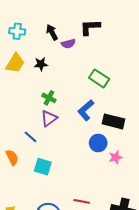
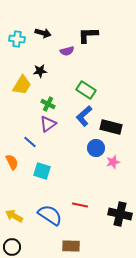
black arrow: (52, 32) -> (43, 33), moved, turned 133
yellow trapezoid: (15, 63) -> (22, 85), moved
green rectangle: (99, 78) -> (86, 90), moved

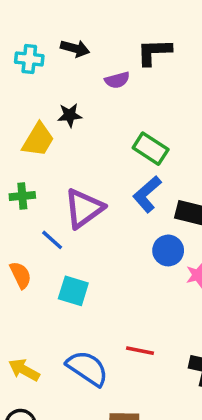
green cross: (48, 104) -> (22, 196), moved, turned -32
purple triangle: (48, 124) -> (84, 208), size x1.4

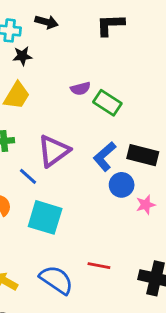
purple semicircle: (117, 80) -> (80, 89), moved
black star: (70, 115) -> (22, 56), moved
blue L-shape: (147, 194) -> (105, 157), moved
cyan square: (73, 291) -> (45, 217), size x1.4

